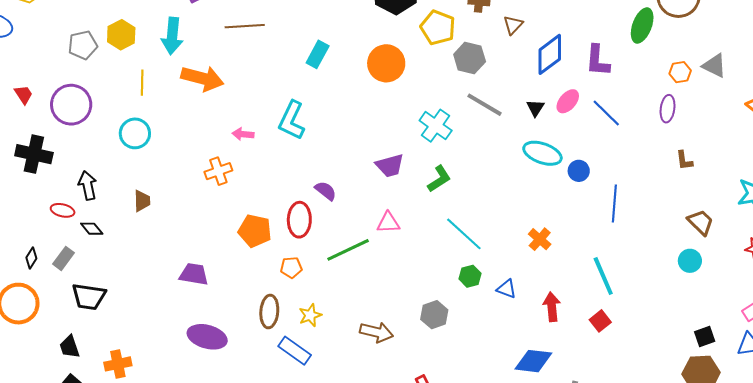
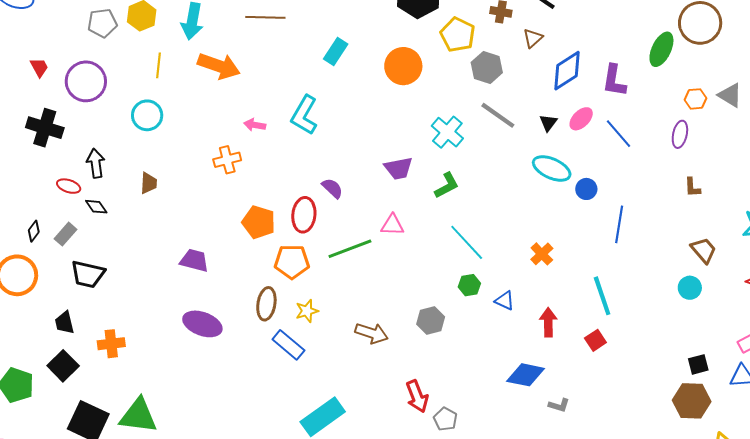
orange pentagon: (291, 267) -> (292, 262), size x1.6

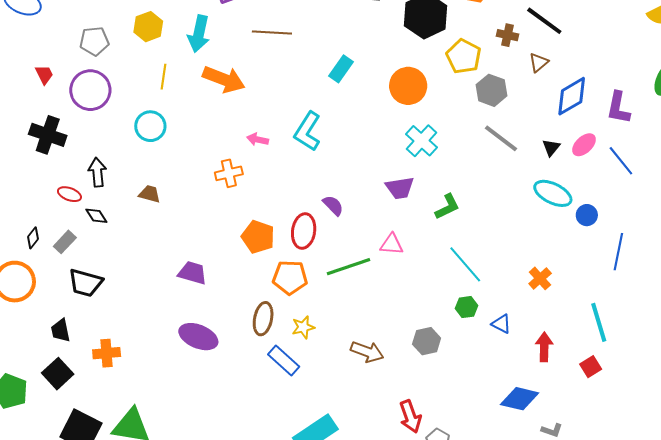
gray pentagon: (102, 23) -> (94, 41), moved
cyan cross: (447, 132) -> (422, 141), moved
brown trapezoid: (149, 183) -> (150, 194), turned -80

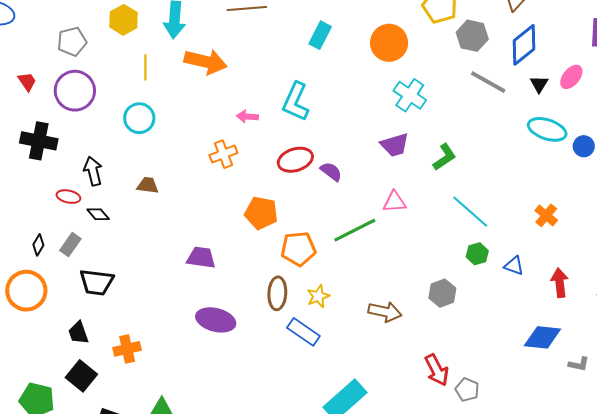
blue diamond: (572, 96) -> (524, 45), moved
red ellipse: (304, 231) -> (295, 160), moved, turned 72

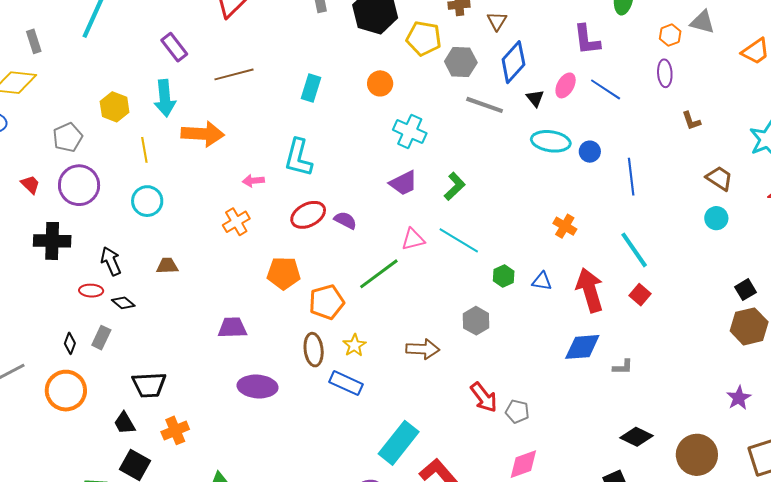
orange circle: (389, 43) -> (380, 83), size x0.7
cyan line: (470, 212) -> (459, 240), moved
black trapezoid: (97, 282) -> (149, 385), moved
red arrow: (560, 283) -> (590, 290), size x1.5

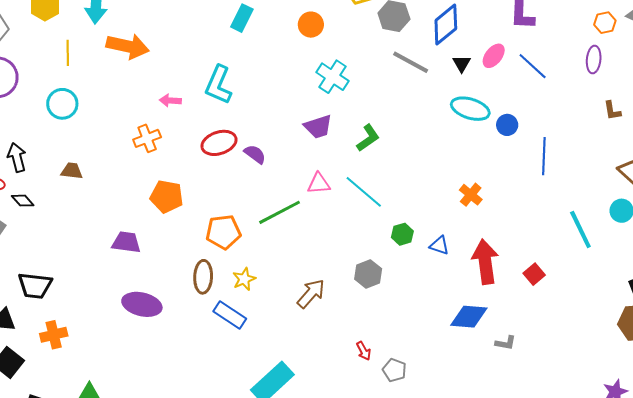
cyan line: (634, 250) -> (580, 229), moved
orange pentagon: (284, 273) -> (167, 197), moved
brown arrow: (423, 349) -> (311, 294), turned -60
red arrow: (484, 397) -> (364, 351), size x0.6

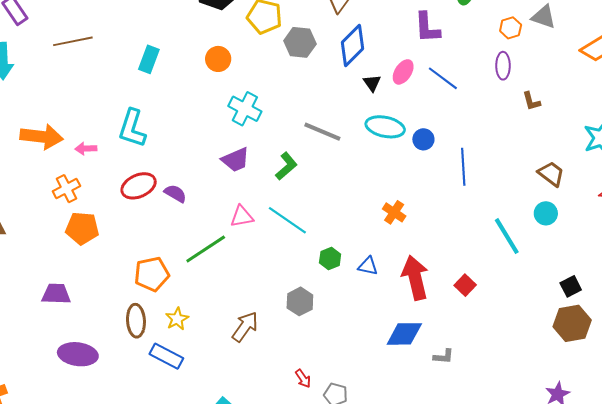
orange arrow: (128, 46) -> (42, 137), moved
gray line: (411, 62) -> (322, 132), moved
brown L-shape: (612, 111) -> (531, 101), moved
orange pentagon: (167, 197) -> (82, 228), moved

